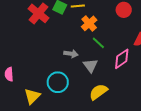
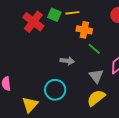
orange cross: (89, 23) -> (84, 30), turned -35
gray triangle: (90, 66) -> (96, 76), moved

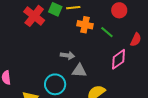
green line: (94, 49) -> (107, 32), moved
gray triangle: (96, 76) -> (79, 71), moved, turned -49

